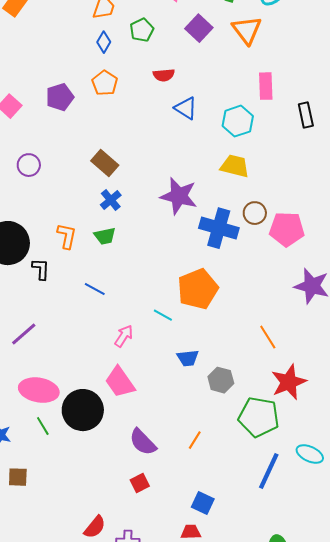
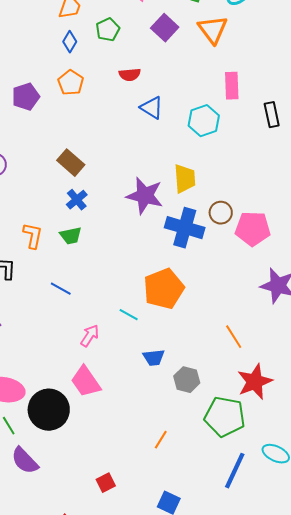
yellow trapezoid: (235, 166) -> (185, 179), moved, turned 72
purple semicircle: (143, 442) -> (25, 461), moved

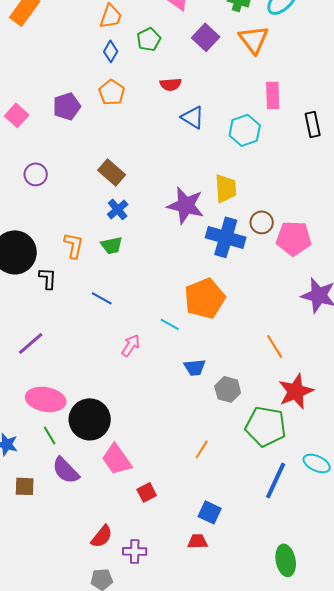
pink trapezoid: (86, 382) -> (117, 459), moved

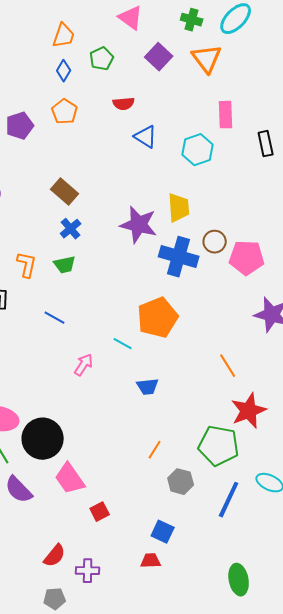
gray hexagon: (228, 389) -> (181, 482), moved
orange line: (202, 449) -> (155, 450), moved

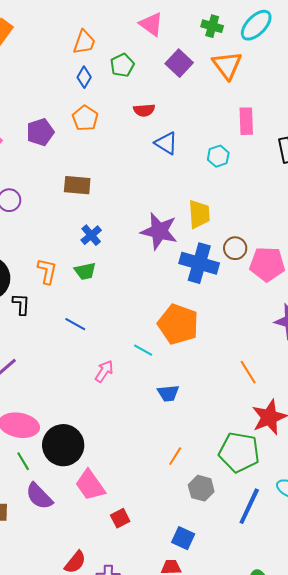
cyan hexagon: (198, 150) -> (218, 156), size x0.7
brown rectangle: (65, 192) -> (77, 185), moved, turned -36
orange pentagon: (158, 318) -> (178, 324), turned -30

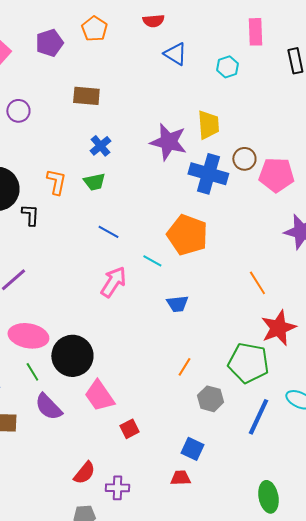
blue line: (75, 324) -> (108, 232), moved
pink arrow: (104, 371) -> (113, 282), size x1.4

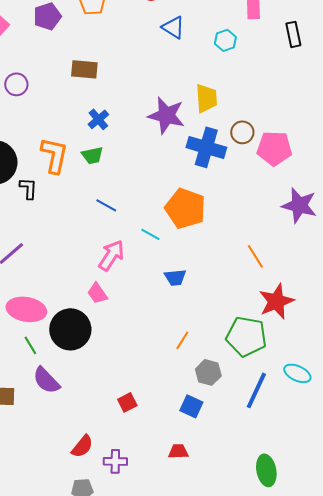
orange L-shape: (56, 182) -> (54, 155), size x1.4
pink trapezoid: (99, 396) -> (97, 293), moved, size x0.7
blue square: (192, 449) -> (191, 406), moved

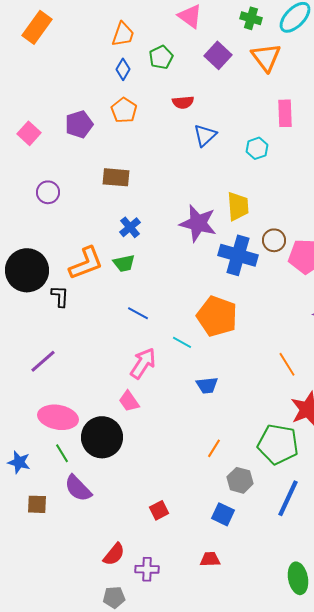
blue triangle: (173, 27) -> (205, 135), turned 45
orange L-shape: (54, 155) -> (86, 263), turned 57

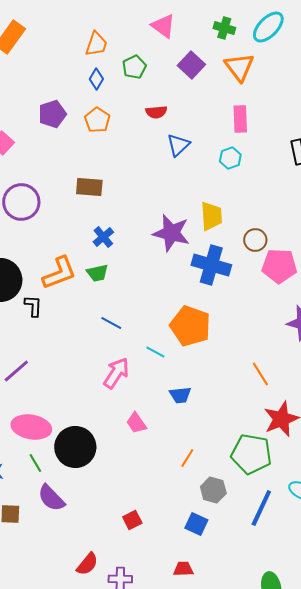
pink rectangle: (285, 113) -> (240, 119), moved
purple pentagon: (79, 124) -> (52, 114), moved
purple circle: (48, 192) -> (21, 202), size x1.6
brown circle: (274, 240) -> (255, 240), moved
pink trapezoid: (129, 401) -> (136, 423), moved

